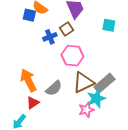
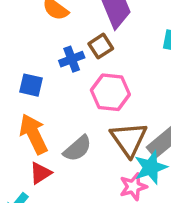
blue square: (29, 15) -> (31, 85), moved
brown triangle: (83, 83) -> (129, 139), turned -40

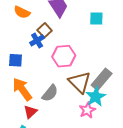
brown square: (101, 46) -> (45, 30), moved

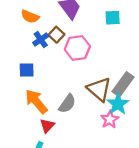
blue cross: (37, 40) -> (41, 40), moved
pink hexagon: (64, 56) -> (77, 48), moved

